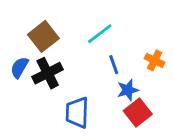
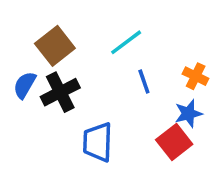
blue star: (128, 90) -> (188, 114), moved

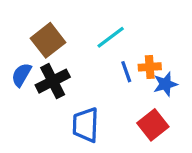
orange cross: (196, 76) -> (150, 67), moved, turned -30
blue star: (188, 114) -> (165, 84), moved

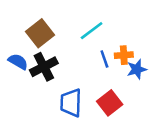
blue semicircle: (21, 75) -> (18, 62), turned 90
red square: (153, 125) -> (110, 103), moved

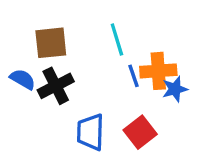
cyan line: (92, 31) -> (117, 39), turned -70
brown square: (40, 33) -> (51, 43), turned 32
orange cross: (124, 55) -> (158, 71), size x1.5

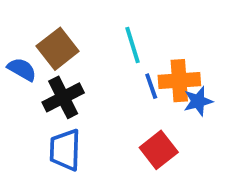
brown square: (51, 43) -> (58, 49), turned -32
blue semicircle: (23, 79) -> (22, 69), moved
blue trapezoid: (90, 132) -> (65, 150), moved

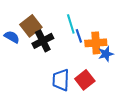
blue line: (151, 86) -> (79, 36), moved
black cross: (63, 97) -> (43, 41), moved
blue trapezoid: (65, 150) -> (61, 80), moved

